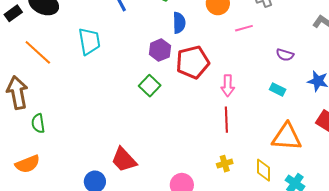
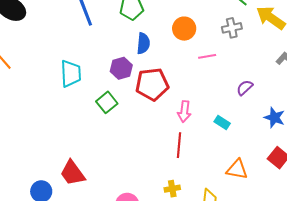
cyan trapezoid: (89, 41) -> (71, 74), moved
purple semicircle: (285, 55) -> (245, 88), turned 114
cyan rectangle: (278, 90) -> (222, 123), moved
orange triangle: (287, 137) -> (237, 169), size x0.7

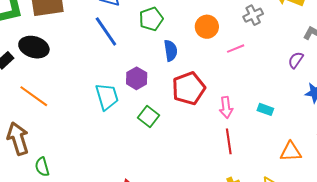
purple hexagon: (121, 68) -> (137, 78), moved
purple semicircle: (245, 88) -> (296, 60), moved

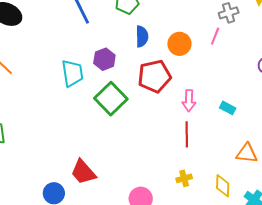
orange circle: (207, 27) -> (179, 44), moved
pink line: (236, 49) -> (215, 36), moved, turned -54
green square: (149, 116) -> (111, 99), size x1.5

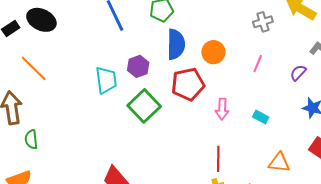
blue semicircle: (142, 36) -> (176, 44), size x1.4
pink line: (215, 36) -> (258, 64), moved
red line: (187, 134) -> (218, 159), moved

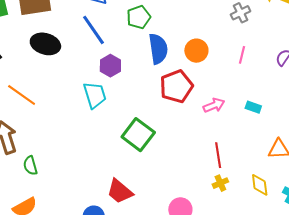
black ellipse: (41, 20) -> (45, 44), moved
purple hexagon: (138, 66) -> (110, 66), moved
green square: (144, 106) -> (138, 135), moved
pink arrow: (222, 109) -> (214, 105), turned -105

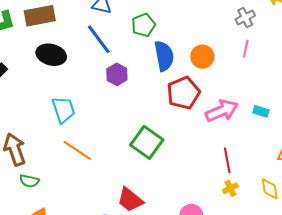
pink line: (242, 55) -> (246, 49), moved
orange line: (22, 95) -> (77, 150), moved
cyan trapezoid: (95, 95) -> (63, 110), moved
pink arrow: (214, 105) -> (222, 111), size x1.5
green semicircle: (30, 166) -> (29, 181), moved, turned -60

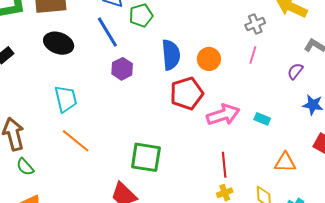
green pentagon: (143, 25) -> (141, 15), moved
green square: (147, 142) -> (146, 157), moved, turned -32
green semicircle: (29, 181) -> (25, 167), turned 30

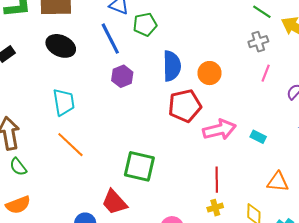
pink line: (253, 55) -> (266, 73), moved

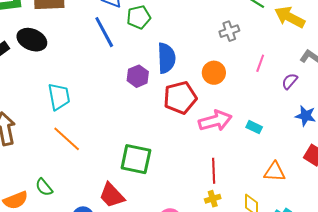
gray cross: (258, 42) -> (229, 31), moved
black ellipse: (61, 46) -> (32, 40), moved
orange circle: (209, 73) -> (214, 73), moved
purple hexagon: (122, 76) -> (138, 76), moved
green semicircle: (18, 167) -> (44, 187), moved

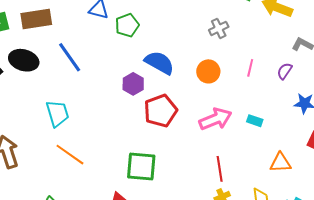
blue line: (104, 32) -> (70, 57), moved
blue semicircle: (166, 58) -> (159, 63), turned -52
pink line: (260, 63) -> (250, 68), moved
red pentagon: (180, 98) -> (161, 111), moved

